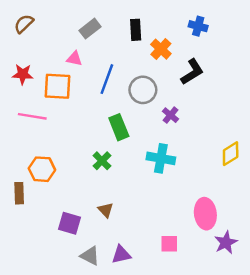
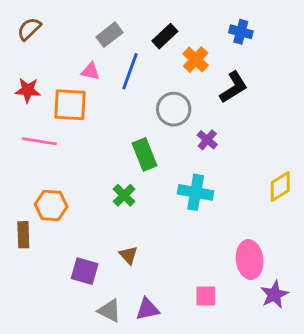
black rectangle: (136, 30) -> (165, 36), turned 50
blue line: (107, 79) -> (130, 71), moved

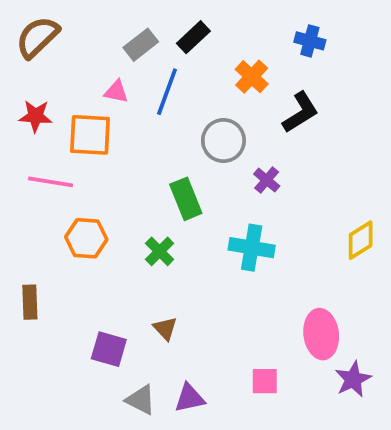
brown semicircle: (29, 29) -> (37, 37), size x1.4
black rectangle: (165, 36) -> (193, 37), moved
orange hexagon: (51, 205) -> (86, 238), moved

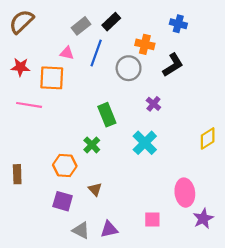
orange cross: (252, 77) -> (145, 44), turned -30
gray circle: (223, 141) -> (129, 68), moved
orange hexagon: (86, 238) -> (65, 166), moved
cyan cross: (252, 248) -> (145, 143), turned 35

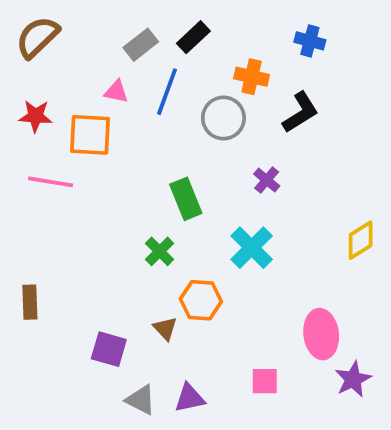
orange hexagon: (65, 166) -> (201, 300), moved

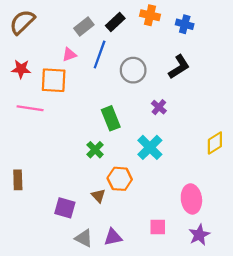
orange cross: (252, 77) -> (150, 15), moved
pink triangle: (116, 92) -> (69, 54), turned -32
purple star: (353, 379) -> (199, 235), moved

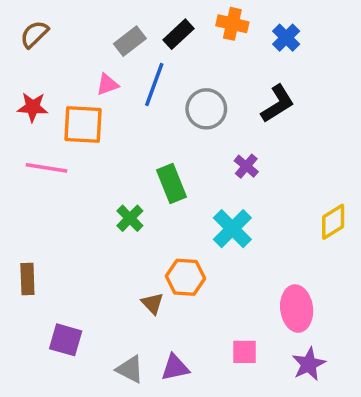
brown semicircle: (22, 22) -> (34, 34), size x0.7
blue cross: (185, 24) -> (286, 38), turned 30
green cross: (95, 150) -> (130, 218), moved
purple square: (65, 208) -> (66, 340), moved

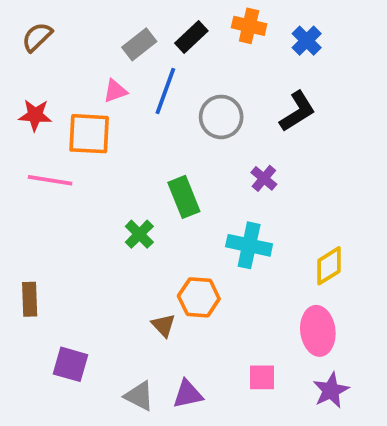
yellow diamond: (333, 222) -> (329, 266), moved
cyan cross: (232, 229) -> (249, 245), turned -33

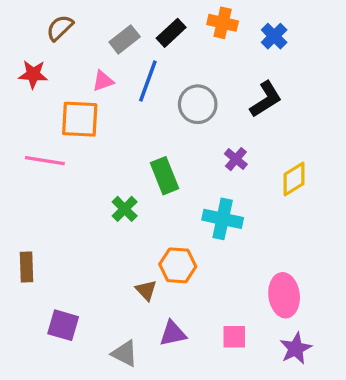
brown semicircle: (37, 37) -> (60, 28), moved
red star: (35, 115) -> (33, 74), moved
yellow diamond: (329, 266) -> (294, 179), moved
purple triangle: (188, 394) -> (173, 333), moved

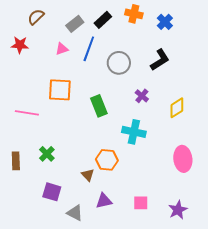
orange square: (80, 119) -> (60, 90), moved
pink line: (45, 161) -> (27, 113), moved
green cross: (125, 209) -> (47, 154), moved
pink ellipse: (284, 295) -> (183, 159), moved
purple square: (63, 325) -> (52, 192), moved

